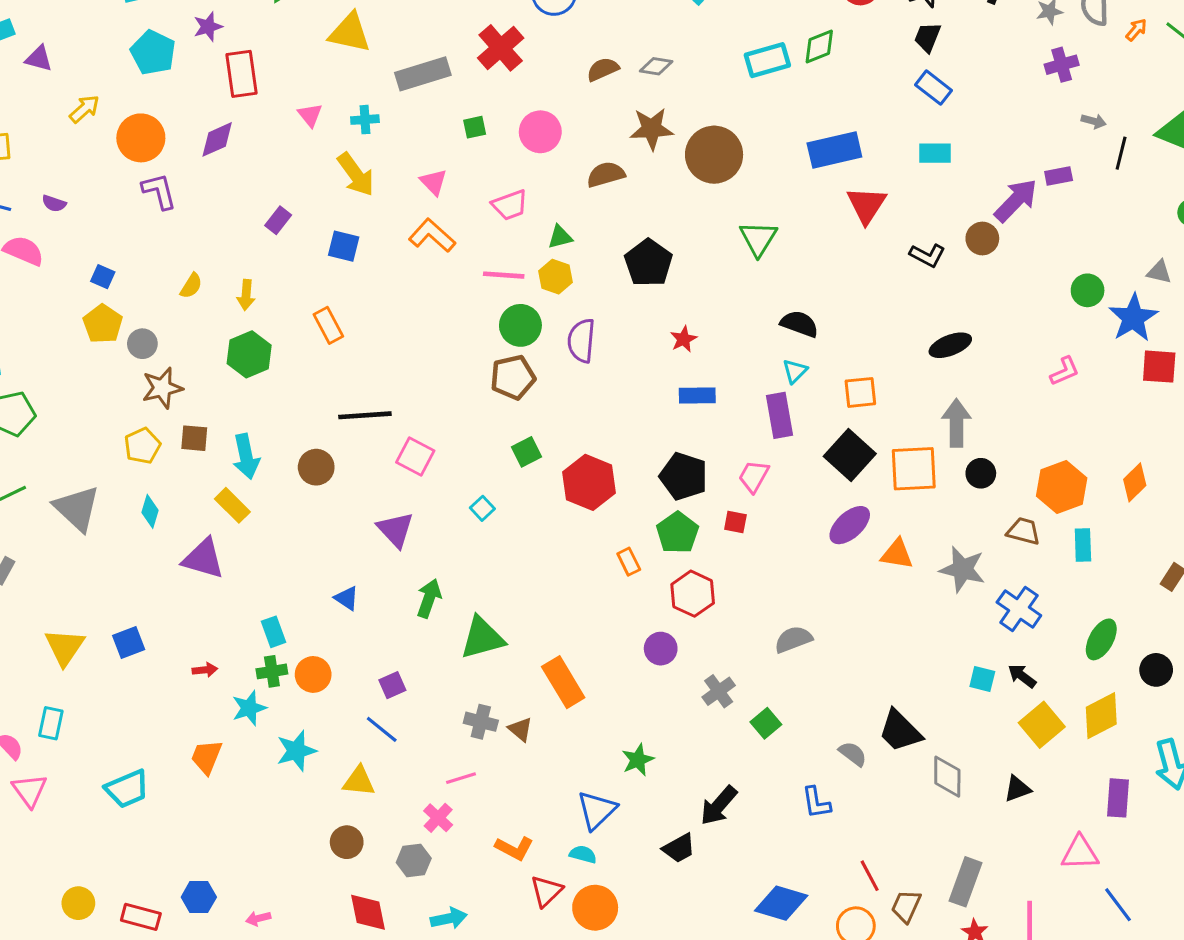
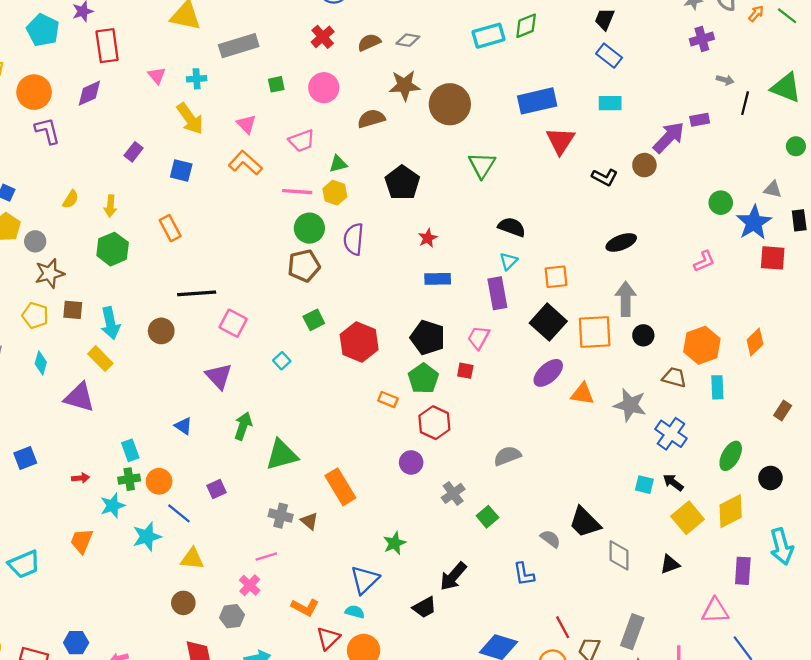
red cross: (501, 48) -> (323, 37), moved, size x0.7
yellow pentagon: (142, 446) -> (35, 315), turned -30
orange rectangle: (629, 562) -> (388, 399), turned -42
blue line: (382, 729) -> (179, 513), moved

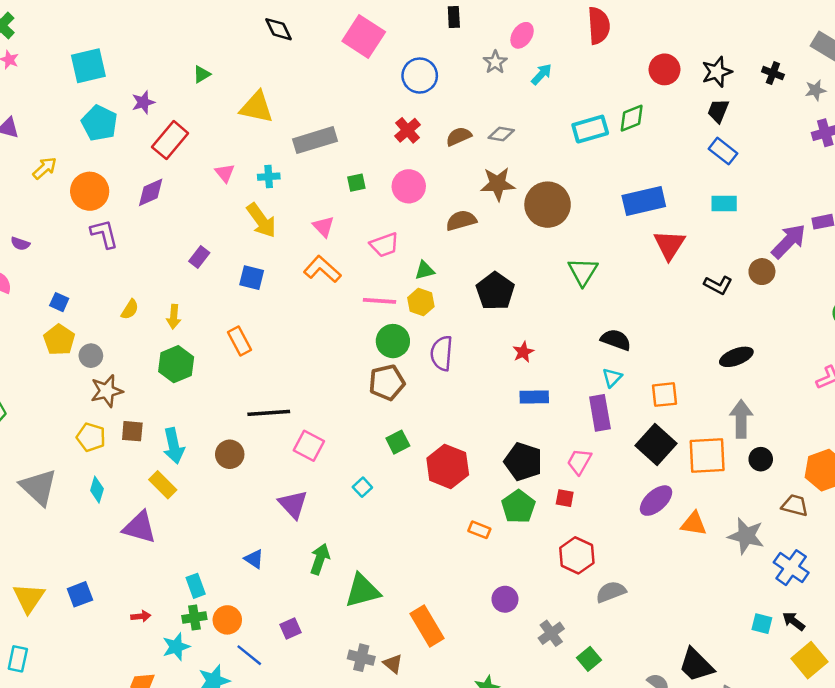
red rectangle: (107, 46) -> (170, 140), turned 48
red hexagon: (434, 423) -> (577, 555), moved

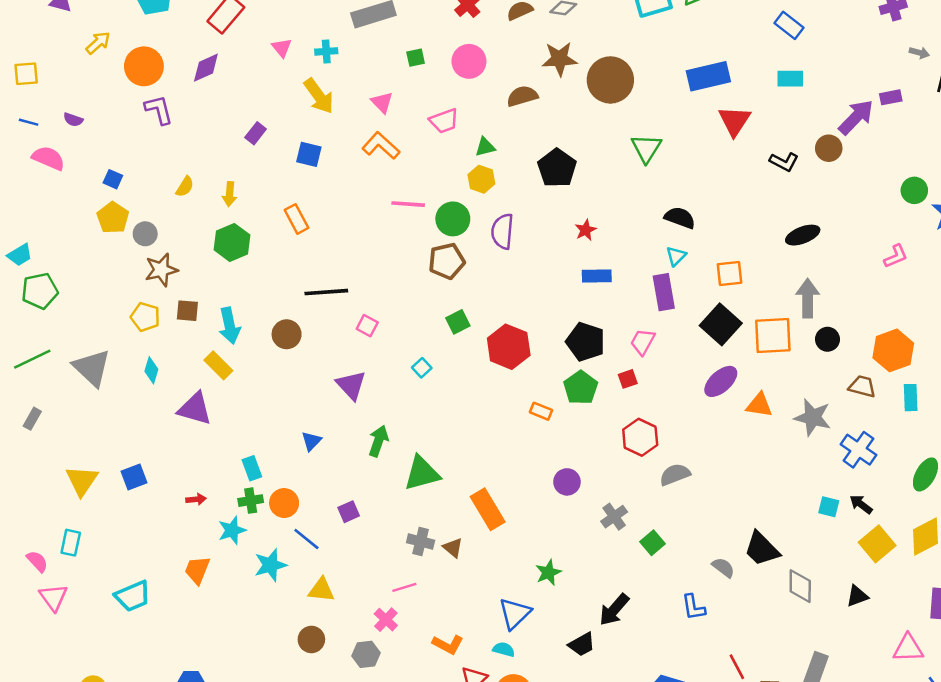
pink line: (380, 301) -> (408, 204), moved
pink square: (309, 446) -> (367, 326), size x0.7
red square: (565, 498) -> (628, 379), turned -30
blue triangle: (254, 559) -> (311, 441), turned 40

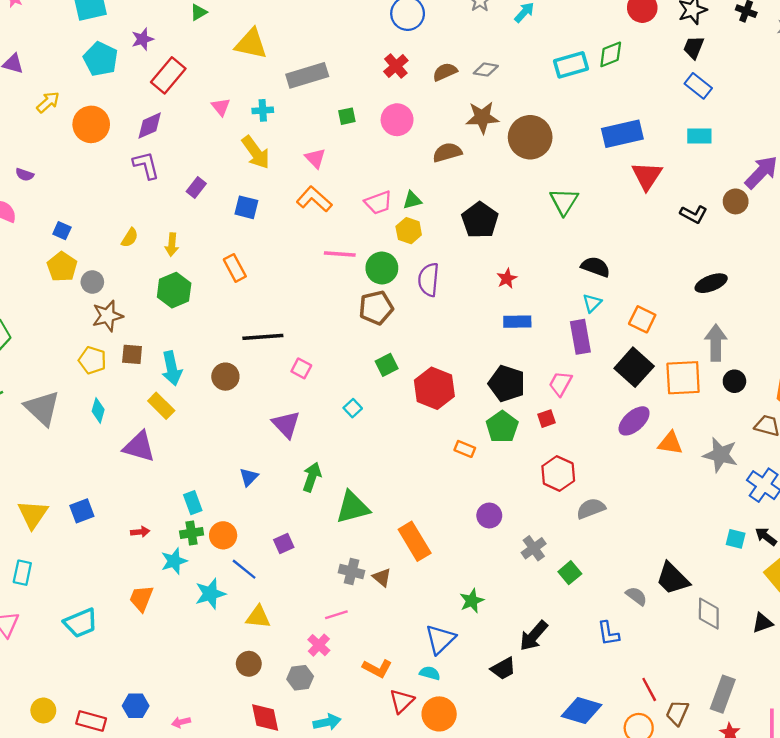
purple L-shape: (159, 110) -> (146, 165), moved
pink trapezoid: (444, 121) -> (378, 203), moved
orange square: (729, 273) -> (642, 319), turned 32

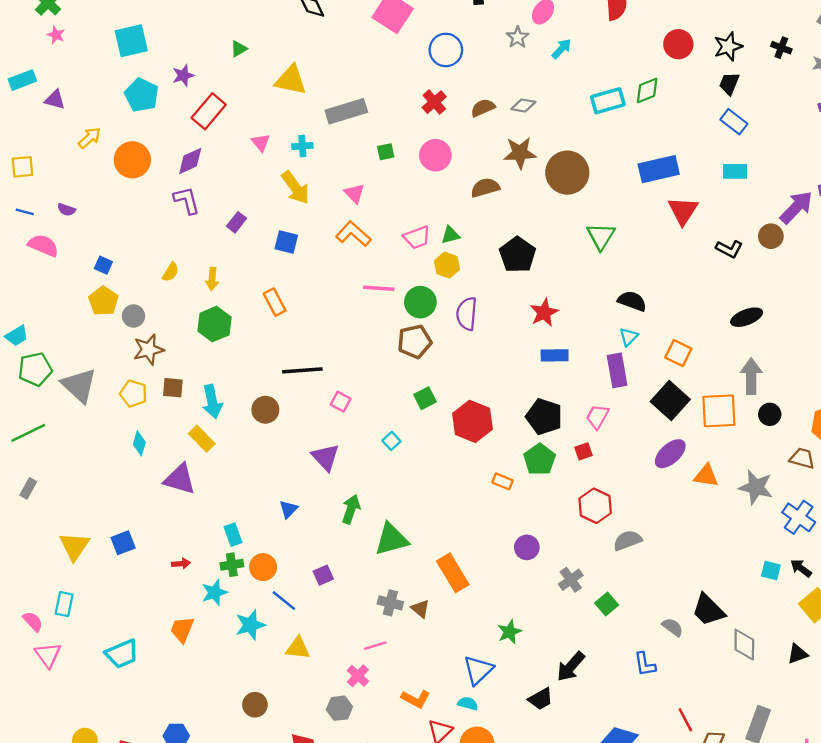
red star: (507, 278) -> (544, 313), size x1.4
gray triangle: (42, 408) -> (79, 385), moved
brown circle: (249, 664) -> (255, 705), moved

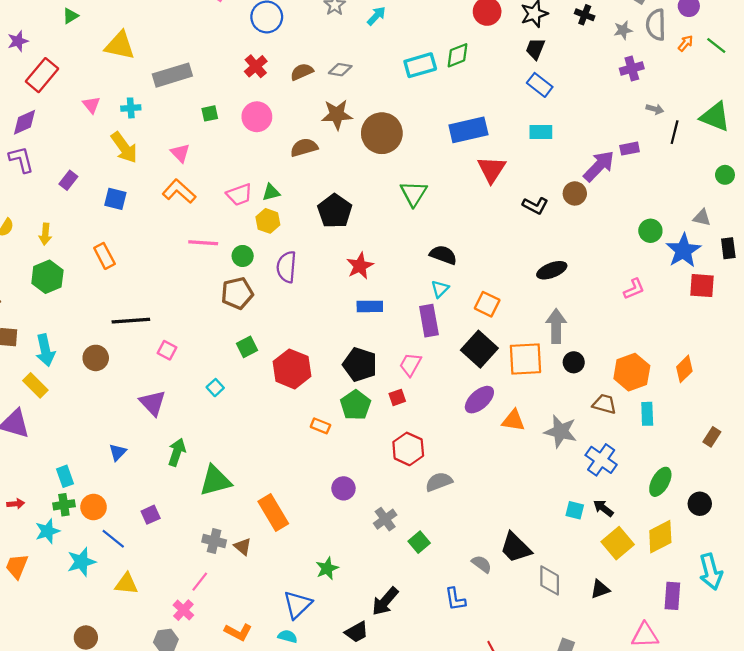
green circle: (420, 302) -> (243, 256), size x0.7
pink line: (375, 646) -> (200, 582), turned -35

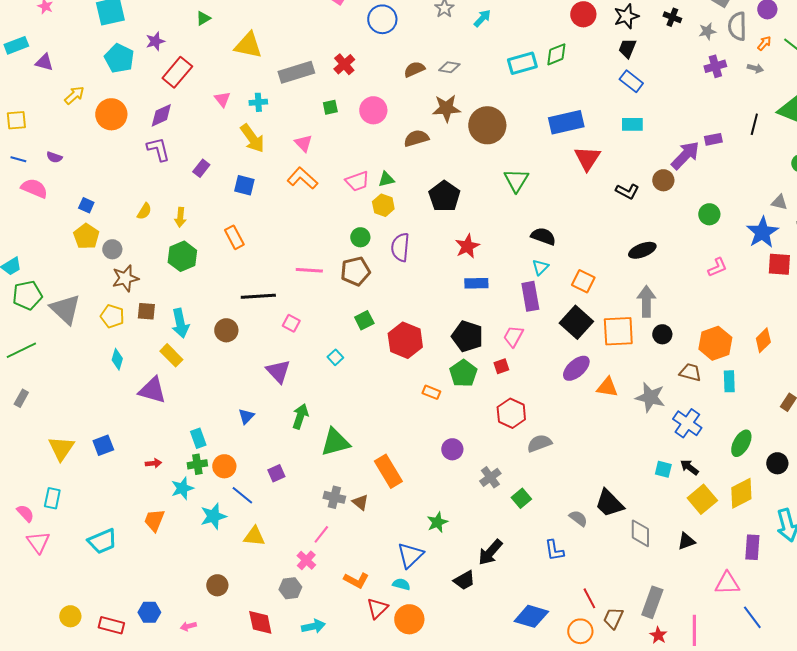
red cross: (256, 66) -> (344, 64), moved
gray arrow: (655, 109) -> (755, 68), moved
green circle: (650, 231) -> (709, 214), moved
pink line: (203, 243) -> (309, 270), moved

